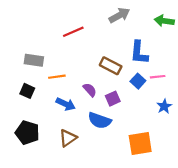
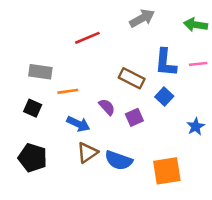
pink line: (158, 77) -> (198, 64), moved
blue semicircle: (100, 120) -> (119, 160), moved
brown triangle: (68, 138) -> (87, 153), moved

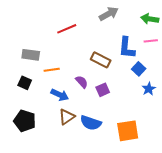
pink line: (198, 64) -> (151, 41), moved
blue square: (164, 96) -> (139, 69), moved
blue star: (196, 126) -> (149, 89), moved

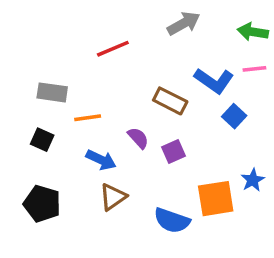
blue L-shape: (127, 48) -> (214, 81), turned -60
blue star: (149, 89) -> (253, 180), moved
blue semicircle: (91, 123) -> (172, 221), moved
orange square: (128, 131) -> (216, 199), moved

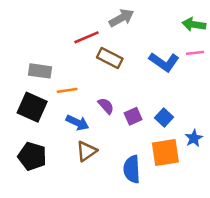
gray arrow: (184, 23) -> (121, 18), moved
brown rectangle: (170, 101) -> (110, 58), moved
blue square: (234, 116) -> (164, 118), moved
black square: (42, 140) -> (32, 107), size x1.6
blue semicircle: (172, 221) -> (132, 169), turned 68

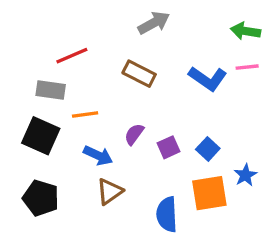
red line: (86, 37) -> (72, 56), moved
purple semicircle: (106, 106) -> (134, 134), turned -102

